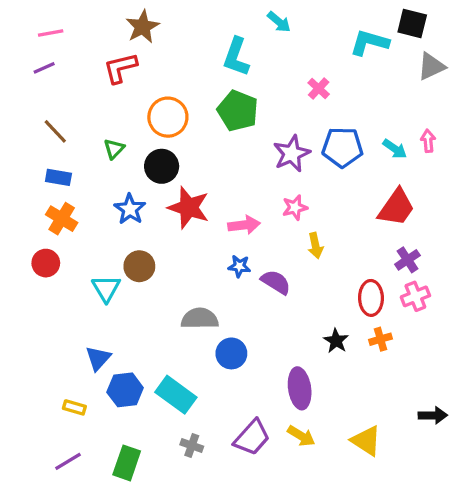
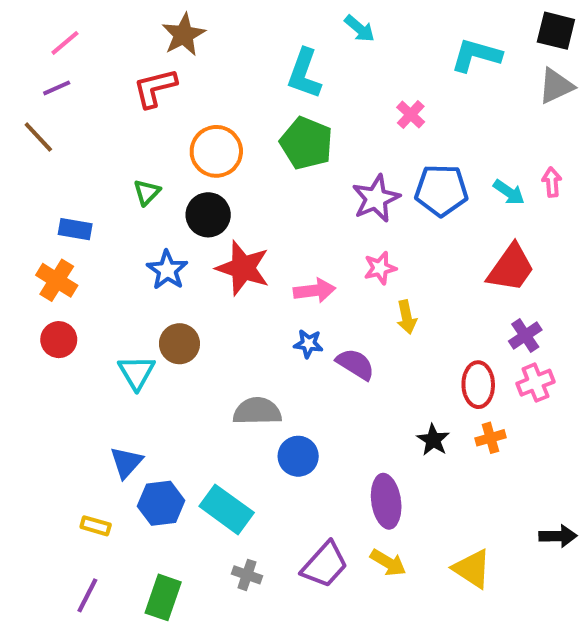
black square: (412, 23) -> (556, 31), moved
pink line: (51, 33) -> (65, 43), turned -30
brown line: (55, 131) -> (38, 137), moved
orange cross: (62, 219) -> (57, 280), moved
purple line: (68, 461) -> (87, 595), turned -32

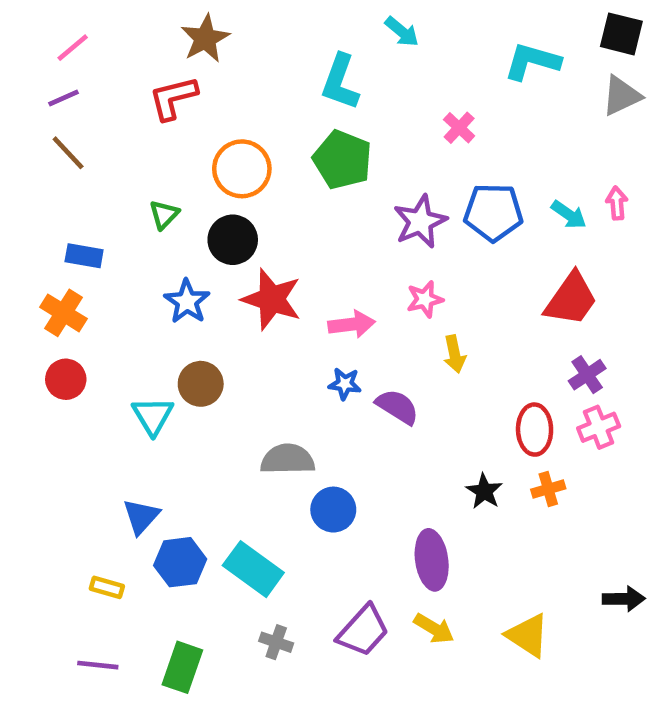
brown line: (38, 137) -> (68, 153), moved
purple line: (87, 595) -> (98, 665), turned 69

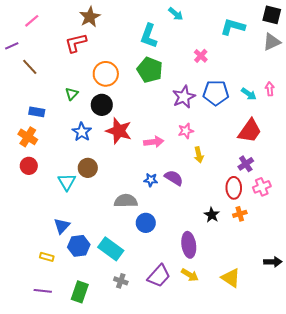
purple line: (63, 98) -> (12, 46), moved
purple cross: (587, 375) -> (246, 164), moved
blue star: (345, 384) -> (151, 180), moved

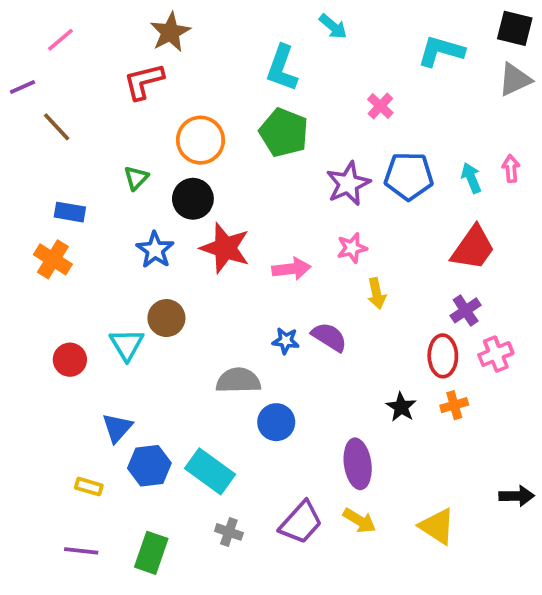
cyan arrow: (249, 94) -> (471, 178), turned -147
red circle: (29, 166) -> (70, 360), moved

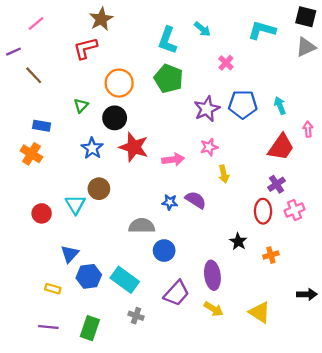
cyan arrow: (333, 27) -> (202, 29), moved
pink arrow: (511, 168) -> (308, 129), moved
orange cross: (454, 405) -> (271, 255), moved
purple trapezoid: (301, 522) -> (176, 293), moved

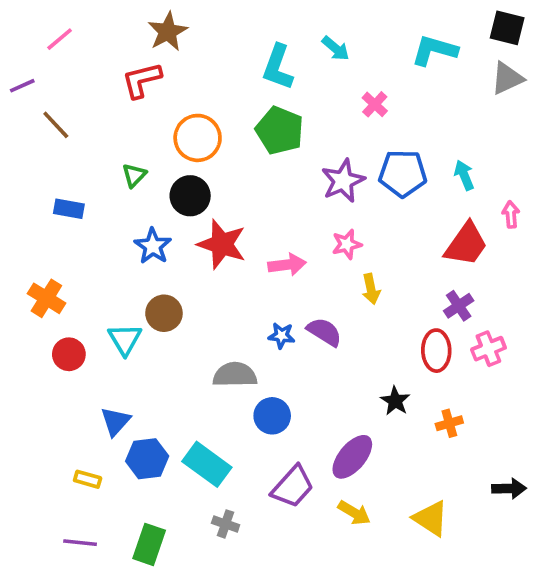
orange cross: (31, 154) -> (46, 298), moved
purple ellipse: (212, 275) -> (352, 457), turned 48

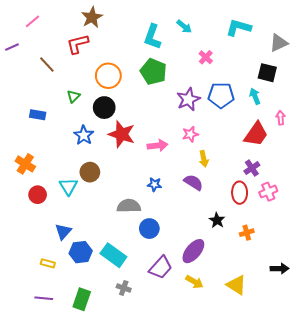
black square: (507, 28) -> (267, 73), moved
brown line: (56, 125) -> (47, 64), moved
purple semicircle: (324, 332) -> (193, 182), moved

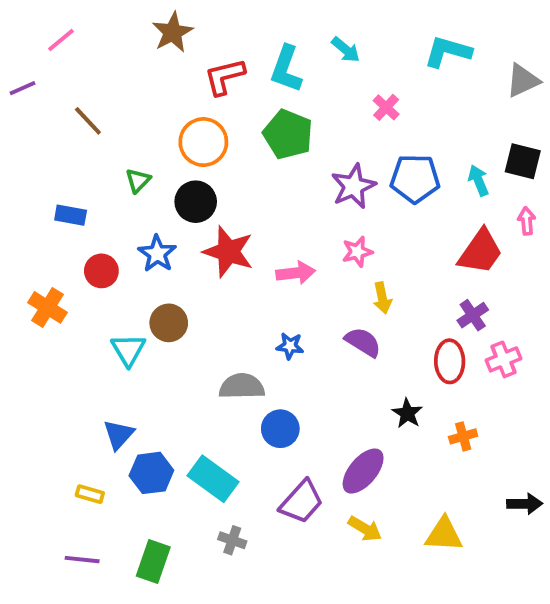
red L-shape: (78, 44) -> (225, 77), moved
black square: (267, 73) -> (523, 161), moved
red circle: (38, 195) -> (101, 271), moved
yellow triangle: (236, 285) -> (444, 535), turned -30

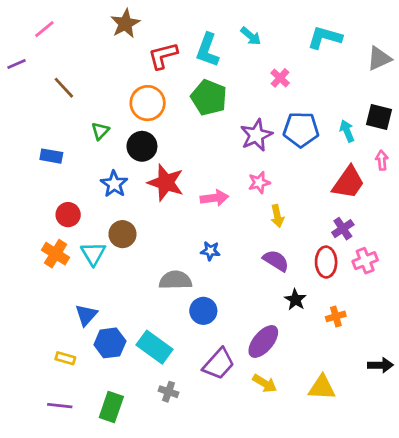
red circle: (101, 271) -> (68, 215), moved
orange cross: (48, 307) -> (56, 254), moved
purple semicircle: (363, 342) -> (276, 261), moved

